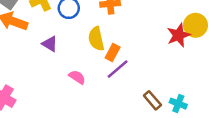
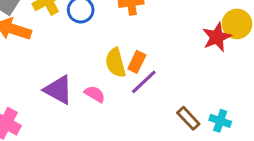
yellow semicircle: (96, 39) -> (116, 63), moved
purple triangle: (50, 44) -> (58, 90), moved, size x1.5

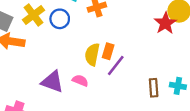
yellow semicircle: (116, 63) -> (92, 54), turned 35
brown rectangle: (188, 118) -> (154, 88), turned 48

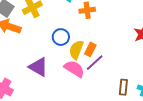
blue circle: (60, 19) -> (61, 37), moved
pink semicircle: (80, 80) -> (74, 69), moved, size x1.5

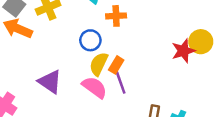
blue circle: (61, 37) -> (90, 40), moved
purple line: (95, 63) -> (120, 82), turned -72

